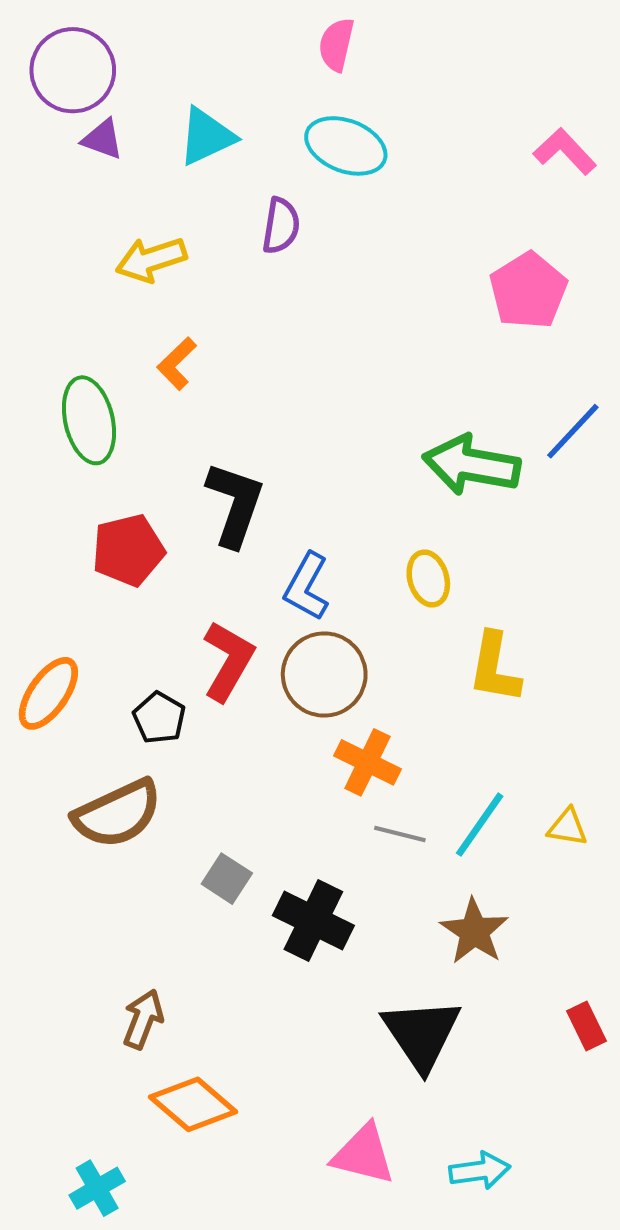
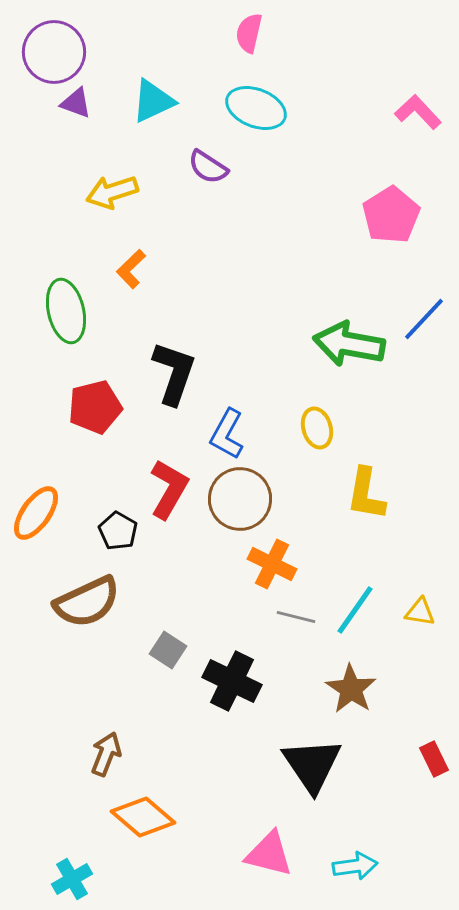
purple semicircle: (281, 226) -> (208, 167), turned 114

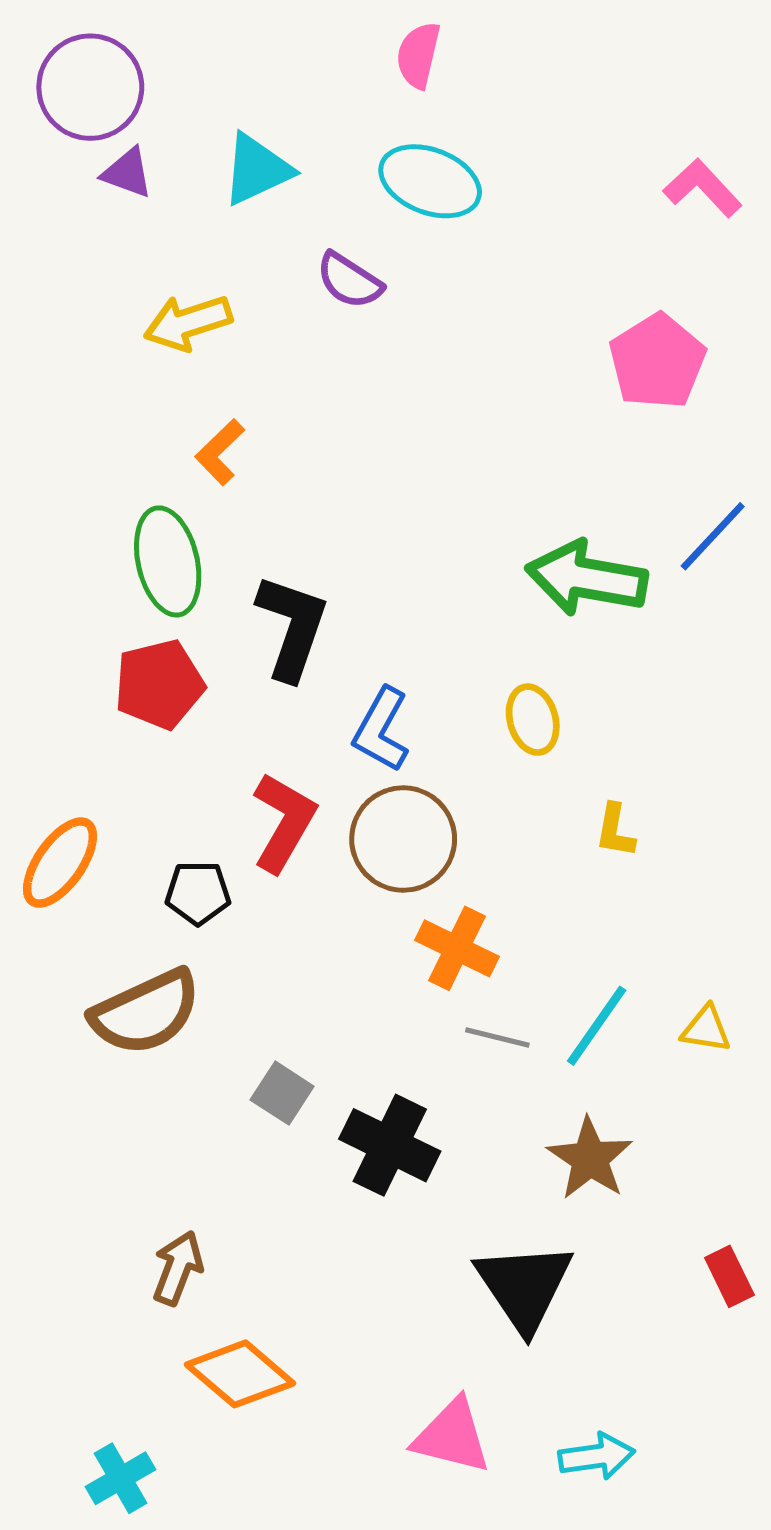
green ellipse: (66, 311) -> (168, 561), moved
yellow L-shape: (366, 494) -> (615, 831), size x0.6
black pentagon: (118, 531) -> (198, 893), turned -30

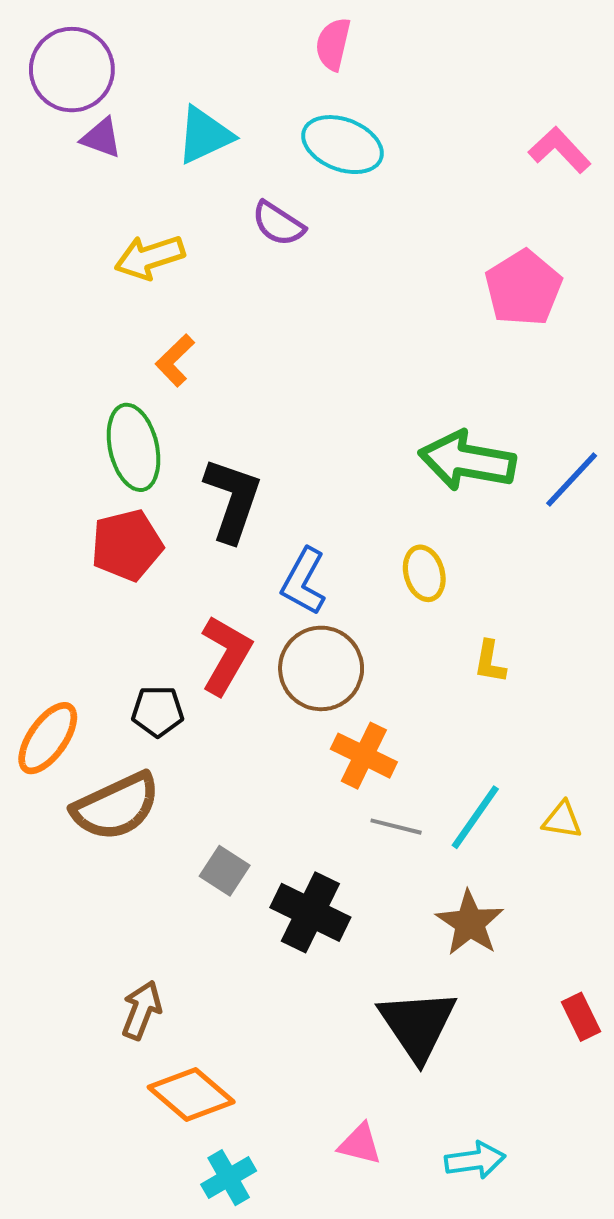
blue line: (713, 536) -> (572, 480), moved
orange ellipse: (60, 863) -> (48, 738), moved
pink triangle: (452, 1436) -> (360, 1144), size x0.7
cyan cross: (121, 1478) -> (229, 1178), moved

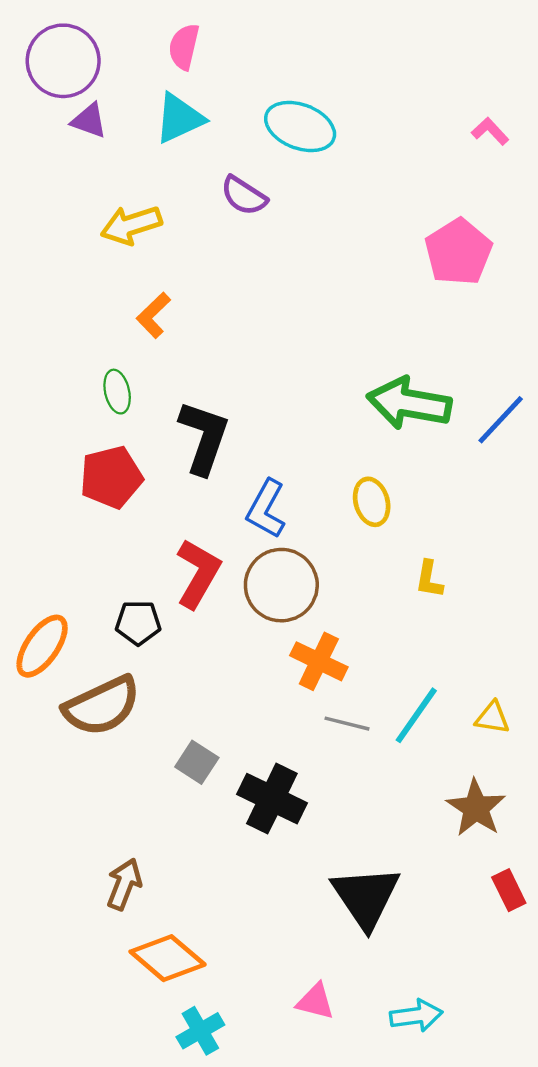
pink semicircle: (333, 44) -> (184, 47), moved
pink L-shape: (560, 150) -> (490, 131), size x0.7
green ellipse: (133, 447) -> (117, 392), size x0.6
brown star: (470, 923) -> (476, 808), moved

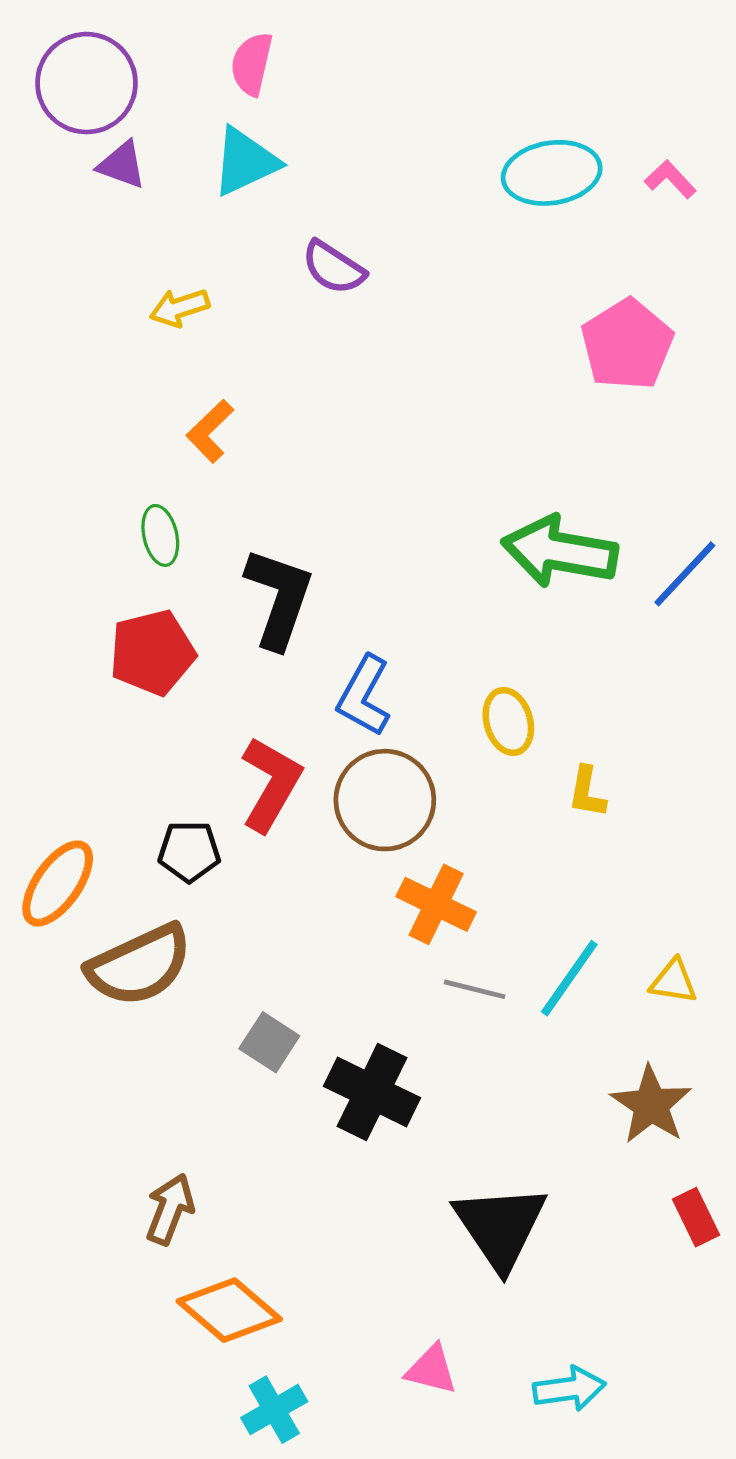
cyan ellipse: (300, 127) -> (552, 173), moved, turned -30
yellow arrow: (131, 225) -> (180, 308), size x0.7
yellow ellipse: (372, 502) -> (508, 721), moved

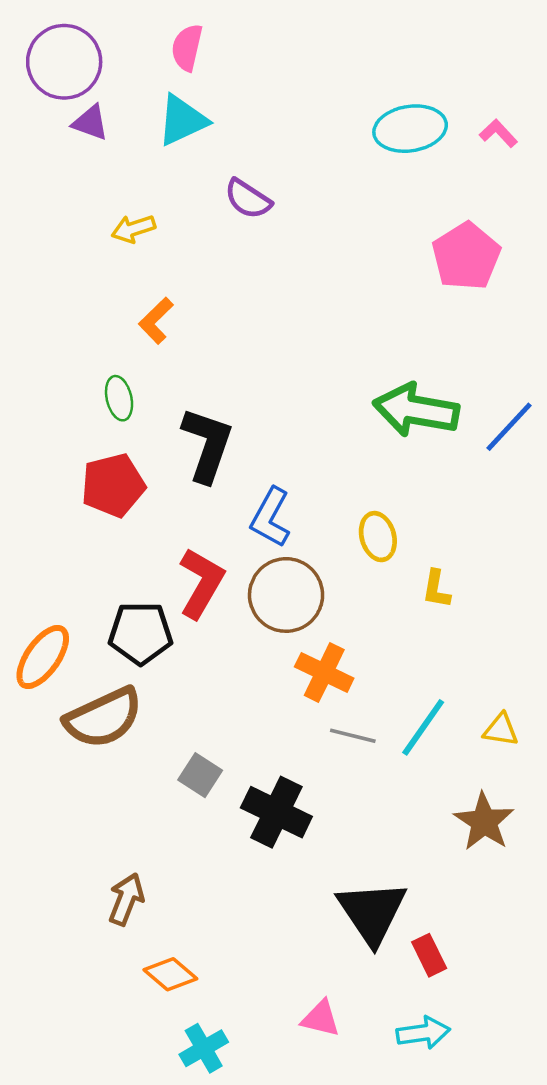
black pentagon: (189, 851) -> (141, 633), size x1.4
red rectangle: (696, 1217) -> (429, 955), moved
orange diamond: (229, 1310) -> (170, 974), size x0.7

